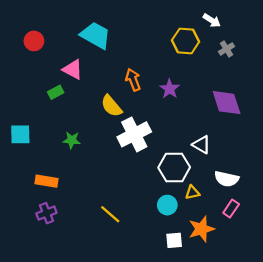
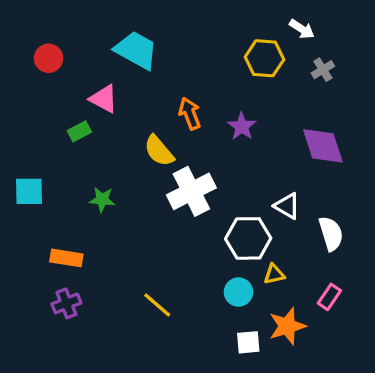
white semicircle: (227, 179) -> (331, 234), moved, turned -120

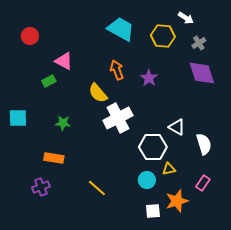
cyan trapezoid: (136, 50) -> (121, 29), moved
purple diamond: (323, 146) -> (202, 73), moved
orange rectangle: (66, 258) -> (54, 158), moved

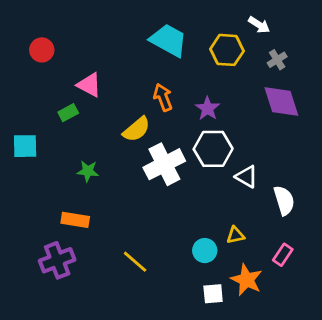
yellow semicircle: (98, 93) -> (136, 129), turned -90
cyan square: (18, 118) -> (25, 146), moved
white hexagon: (153, 147) -> (213, 149), moved
purple cross: (41, 187) -> (57, 260), size x1.4
orange star: (177, 201) -> (247, 280), turned -30

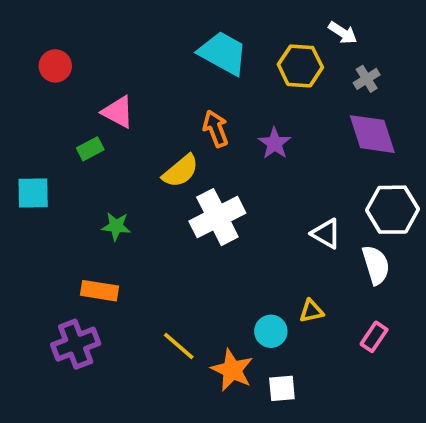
white hexagon: (213, 149) -> (392, 210), moved
orange star: (247, 280) -> (232, 370), moved

